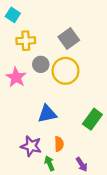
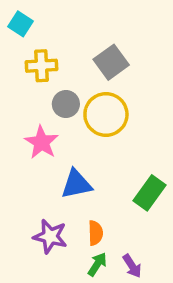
pink star: (16, 77) -> (41, 142), moved
green arrow: (49, 163) -> (97, 264), moved, turned 56

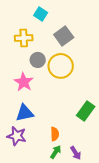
cyan square: (21, 24) -> (41, 14), moved
blue triangle: (76, 184) -> (25, 113), moved
purple star: (50, 236) -> (17, 136), moved

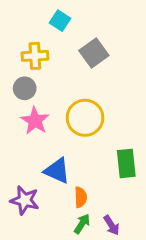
gray circle: (38, 60) -> (25, 88), moved
yellow circle: (61, 66) -> (85, 118), moved
green rectangle: (86, 111) -> (126, 163), turned -42
blue triangle: (25, 113) -> (57, 171), moved, turned 36

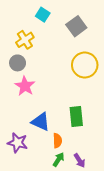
gray square: (94, 53) -> (76, 26), moved
yellow cross: (35, 56) -> (25, 40), turned -30
yellow circle: (85, 118) -> (85, 65), moved
green rectangle: (126, 163) -> (76, 116), moved

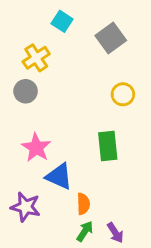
yellow circle: (85, 65) -> (123, 94), size x0.6
pink star: (25, 86) -> (36, 148), moved
green rectangle: (76, 116) -> (108, 146), moved

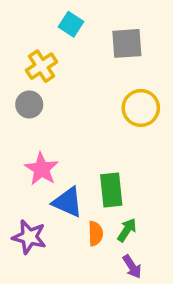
gray square: (111, 38) -> (127, 43), turned 32
yellow circle: (123, 94) -> (141, 108), size x1.4
green rectangle: (108, 146) -> (111, 190), moved
green arrow: (85, 231) -> (127, 230), moved

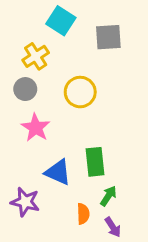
cyan square: (71, 24) -> (61, 21), size x1.4
yellow circle: (141, 108) -> (80, 92), moved
pink star: (41, 169) -> (36, 128), moved
orange semicircle: (95, 233) -> (83, 214), moved

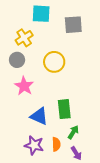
cyan square: (61, 21) -> (41, 14), turned -30
purple star: (25, 202) -> (34, 145), moved

